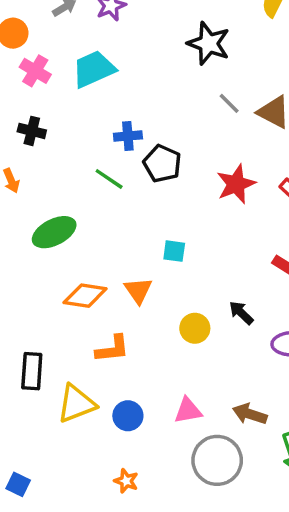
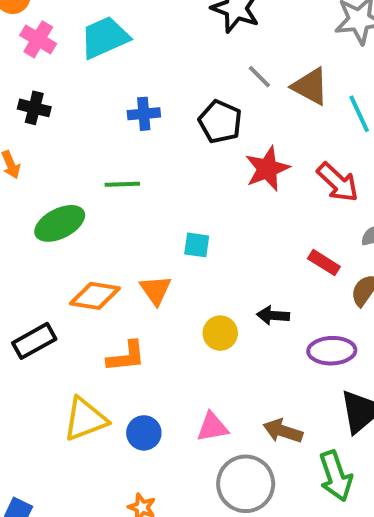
black pentagon: (162, 164) -> (220, 122), moved
green line: (109, 179) -> (122, 184), moved, turned -36
black arrow: (241, 313) -> (273, 315), turned -40
black rectangle: (32, 371) -> (34, 341), moved, turned 57

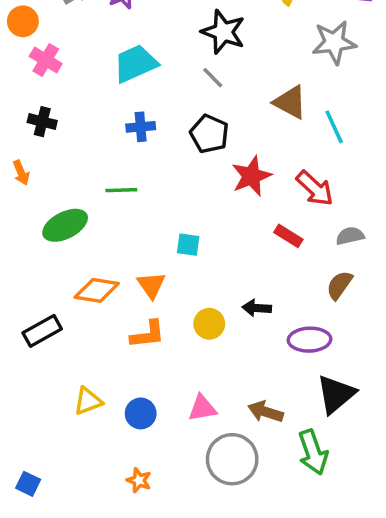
cyan trapezoid: (105, 37) -> (135, 64), moved
gray line: (259, 77) -> (213, 78), moved
red rectangle: (324, 263) -> (288, 236), moved
orange L-shape: (126, 357) -> (148, 334), moved
yellow triangle: (85, 419) -> (88, 401), size x0.7

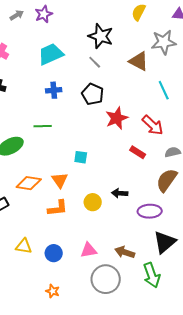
brown triangle: (290, 102) -> (139, 61), moved
brown semicircle: (339, 285) -> (167, 180), size x1.4
yellow triangle: (88, 401) -> (24, 246), turned 30

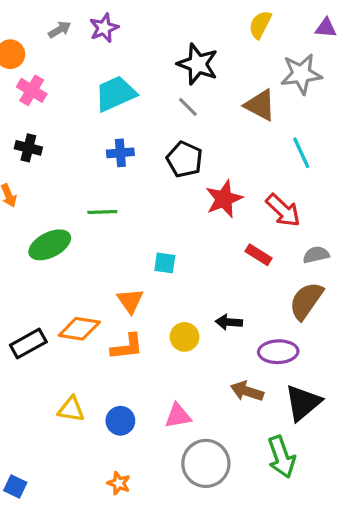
orange diamond: (29, 183) -> (79, 329), moved
brown arrow: (125, 252) -> (247, 391), moved

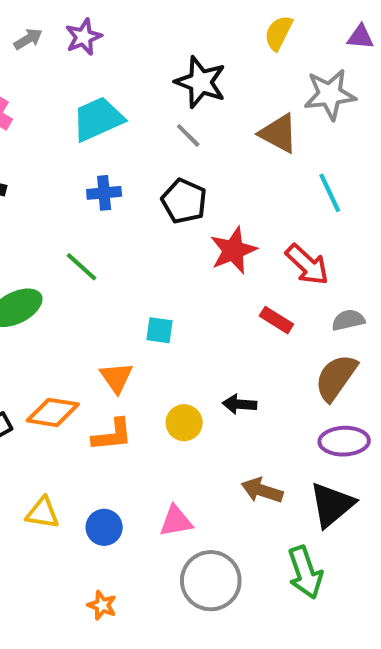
green line: (102, 212) -> (82, 267), turned 44
purple ellipse: (278, 352) -> (344, 441), moved

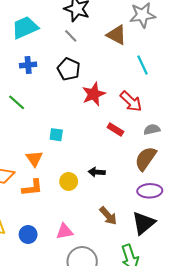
brown arrow: (262, 490) -> (108, 216), turned -150

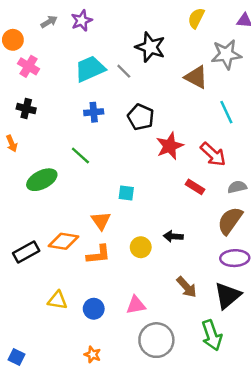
gray line: (71, 36) -> (124, 71), moved

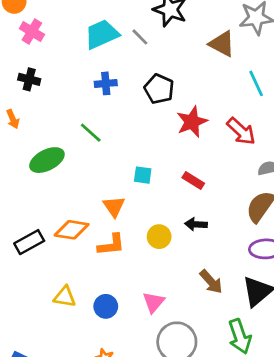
red rectangle: (195, 187) -> (193, 181), moved
pink triangle: (136, 305) -> (154, 302), turned -40

